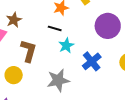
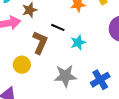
black line: (55, 28) -> (58, 27), moved
blue cross: (92, 61) -> (100, 80), moved

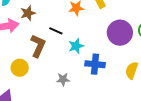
gray star: (65, 76) -> (63, 79), size x0.6
blue cross: (100, 80) -> (95, 64), moved, turned 36

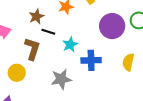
brown star: (28, 13) -> (36, 16), moved
gray star: (63, 79) -> (61, 79), size x1.5

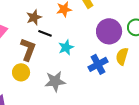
blue cross: (91, 60) -> (98, 64), moved, turned -30
yellow semicircle: (128, 62) -> (122, 56), moved
yellow circle: (17, 73) -> (21, 72), moved

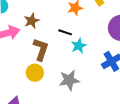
brown star: (34, 17) -> (32, 21), moved
black line: (45, 33) -> (65, 32), moved

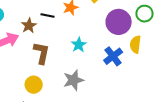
black line: (65, 32) -> (47, 15), moved
yellow circle: (35, 73) -> (34, 85), moved

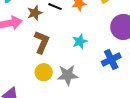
yellow circle: (34, 85) -> (44, 72), moved

